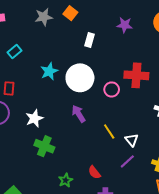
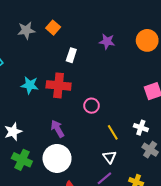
cyan star: (49, 71) -> (30, 85), turned 30
red cross: (136, 75) -> (59, 85), moved
white circle: (80, 78) -> (57, 158), moved
yellow line: (109, 132) -> (113, 132), moved

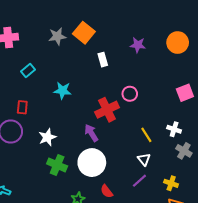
orange square: (53, 28) -> (84, 33), size x1.5
white rectangle: (71, 55) -> (103, 60), turned -32
red cross: (59, 85) -> (107, 110), moved, turned -30
pink circle: (92, 106) -> (130, 94), moved

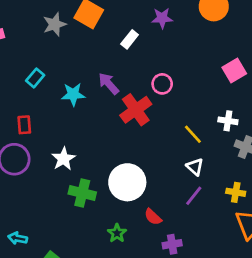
white rectangle: (103, 60) -> (130, 39), moved, turned 64
cyan rectangle: (28, 71) -> (35, 78), moved
purple arrow: (91, 133) -> (109, 84), moved

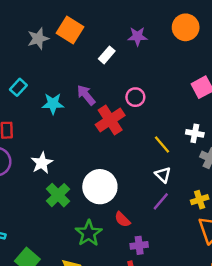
yellow cross: (236, 192) -> (200, 200), turned -30
green cross: (82, 193) -> (58, 195), turned 30
green star: (117, 233) -> (89, 233), size x1.5

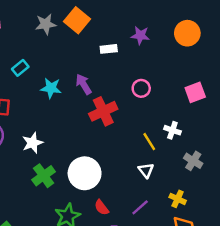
white rectangle: (107, 55) -> (109, 49), turned 35
pink circle: (135, 97) -> (141, 88), moved
white cross: (195, 133) -> (172, 130), moved
yellow cross: (200, 200) -> (178, 199), turned 35
purple line: (161, 201) -> (140, 207), moved

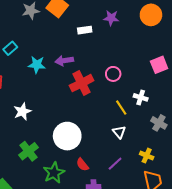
purple arrow: (84, 84) -> (64, 61), turned -66
pink circle: (141, 88) -> (113, 74), moved
green cross: (44, 176) -> (28, 151), moved

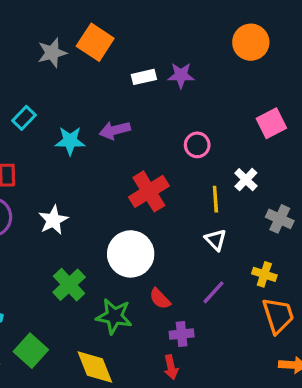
purple star: (111, 18) -> (181, 75), moved
red cross: (82, 83) -> (149, 191), moved
white cross: (141, 97) -> (246, 180), turned 32
yellow line: (121, 108) -> (215, 199), turned 35
green star: (54, 173) -> (114, 316), turned -30

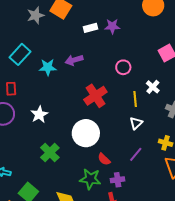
cyan rectangle: (24, 118) -> (20, 54), size x1.5
white triangle: (216, 240) -> (136, 123), turned 32
green star: (114, 316) -> (90, 179), moved

